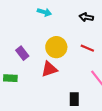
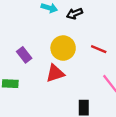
black arrow: (86, 17) -> (75, 14), moved, turned -32

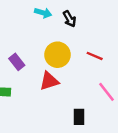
black arrow: (75, 14) -> (69, 19), turned -98

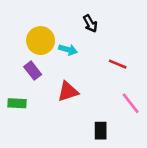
cyan arrow: (43, 13) -> (68, 50), moved
yellow circle: (57, 55) -> (41, 41), moved

